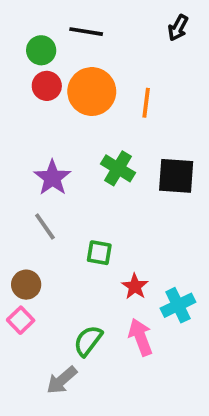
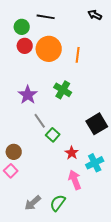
black arrow: (178, 28) -> (95, 15), turned 88
black square: (176, 176) -> (97, 124), moved, turned -35
gray line: (45, 226) -> (40, 121), moved
green square: (99, 253) -> (53, 135), turned 32
green semicircle: (88, 341) -> (58, 203), moved

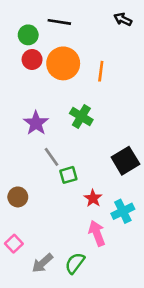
green square: (53, 135) -> (68, 175), turned 32
pink square: (11, 171) -> (14, 244), moved

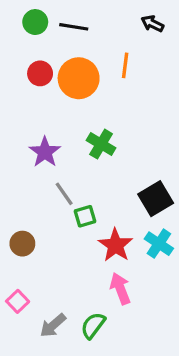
green circle: (28, 35) -> (35, 22), moved
orange line: (101, 71) -> (125, 65), moved
red star: (93, 198) -> (116, 245), size x1.5
cyan cross: (123, 211) -> (159, 244), moved, turned -30

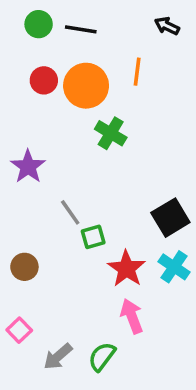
green cross: (101, 144) -> (111, 133), moved
purple star: (45, 152) -> (28, 167), moved

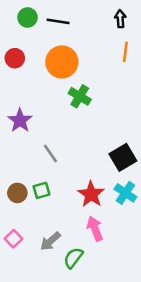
black arrow: (167, 26) -> (120, 19), turned 60
orange line: (137, 72) -> (125, 52), moved
red circle: (44, 80) -> (15, 58), moved
green square: (93, 237) -> (42, 190), moved
gray arrow: (58, 357) -> (50, 241), moved

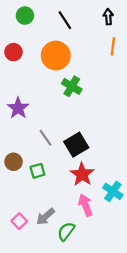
black line: (58, 21) -> (65, 20), moved, turned 48
black square: (123, 157) -> (76, 145), moved
brown circle: (17, 193) -> (13, 162), moved
cyan cross: (125, 193) -> (113, 191), moved
pink square: (14, 239) -> (19, 221), moved

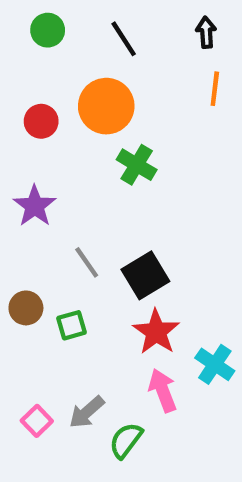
red circle: (13, 52) -> (41, 121), moved

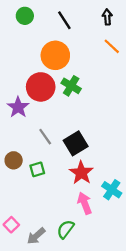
orange line: (215, 89) -> (112, 46), turned -54
red circle: (41, 121) -> (41, 87), moved, size x1.6
gray arrow: (87, 412) -> (36, 236), moved
pink square: (37, 421) -> (11, 225), moved

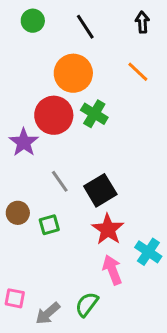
orange line: (112, 46) -> (138, 72), moved
pink square: (11, 225) -> (15, 298), turned -35

